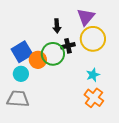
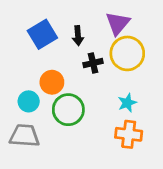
blue square: (22, 52) -> (42, 34), moved
green circle: (53, 54) -> (68, 110), moved
orange cross: (94, 98) -> (129, 134), turned -30

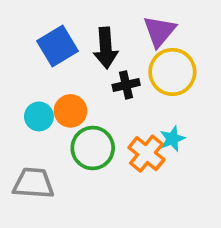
black arrow: (78, 36) -> (106, 48), size x1.5
cyan circle: (29, 101) -> (39, 116), moved
orange cross: (129, 134) -> (146, 154), moved, turned 32

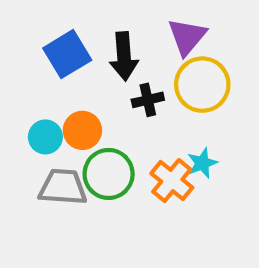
gray trapezoid: (33, 183) -> (63, 187), moved

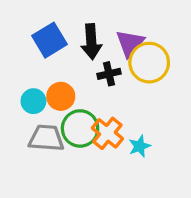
purple triangle: (187, 37) -> (130, 43), moved
cyan star: (202, 163) -> (140, 146), moved
orange cross: (172, 181) -> (107, 133), moved

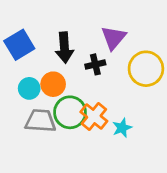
blue square: (50, 40) -> (19, 45), moved
black arrow: (91, 42) -> (64, 48), moved
yellow circle: (149, 63) -> (146, 69), moved

